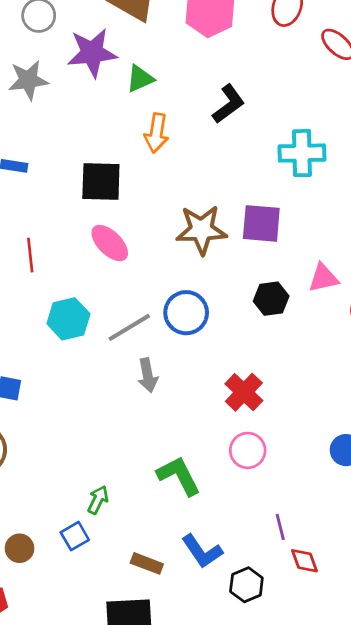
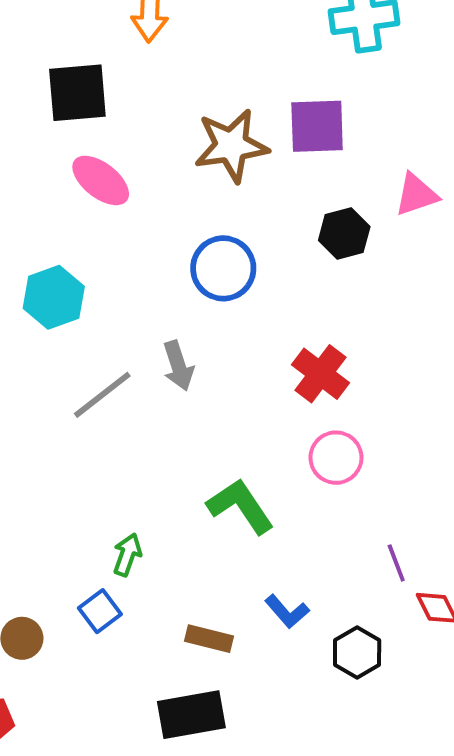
gray line: (129, 327) -> (102, 395), moved
blue L-shape: (202, 551) -> (287, 611), size x0.7

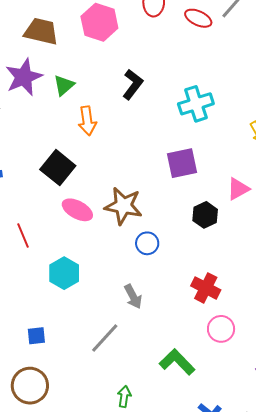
black square: (77, 93) -> (58, 168), turned -36
brown star: (231, 146) -> (123, 206), moved, turned 30
blue circle: (223, 268) -> (147, 243), size x0.7
gray line: (102, 395) -> (105, 338), moved

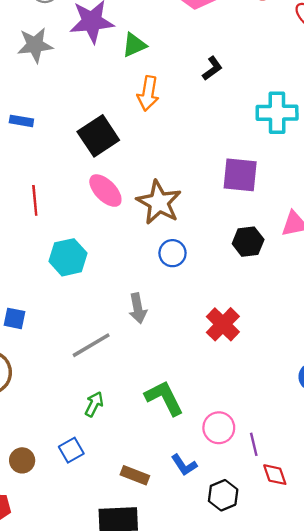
black L-shape: (133, 84) -> (212, 68), size x0.7
pink circle: (221, 329) -> (219, 428), moved
green arrow: (124, 397) -> (94, 404), moved

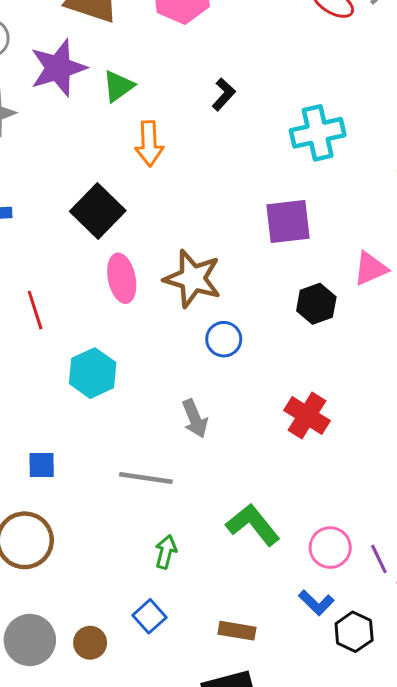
pink ellipse: (105, 191) -> (122, 278), turned 45
gray line: (91, 345) -> (146, 478), turned 51
blue L-shape: (184, 465) -> (316, 603), moved

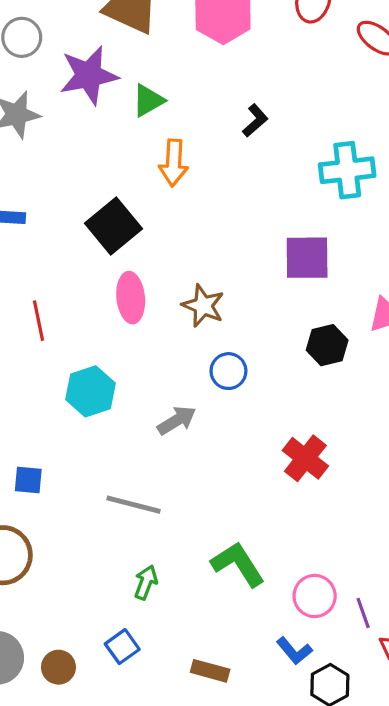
brown star: (193, 279) -> (203, 306), size x0.7
gray arrow: (195, 419) -> (177, 420), moved, turned -105

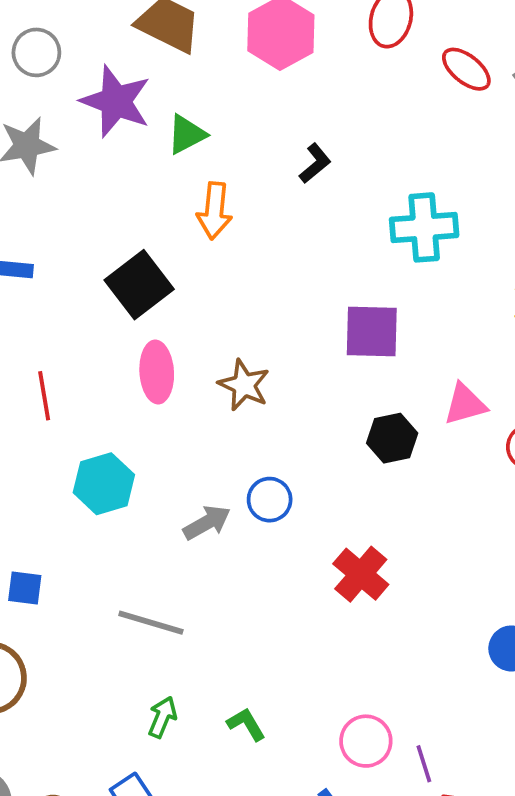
purple star: (89, 75) -> (116, 101), turned 30
blue circle: (228, 371) -> (270, 500), moved
green L-shape: (238, 564) -> (246, 724), moved, size x0.6

